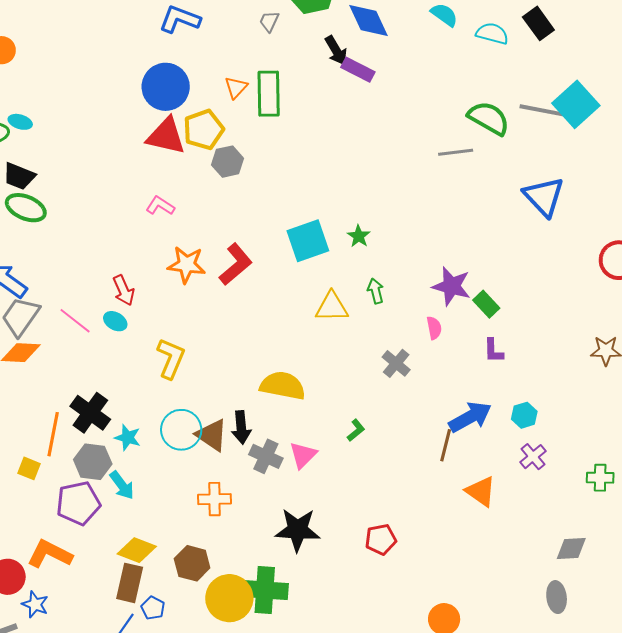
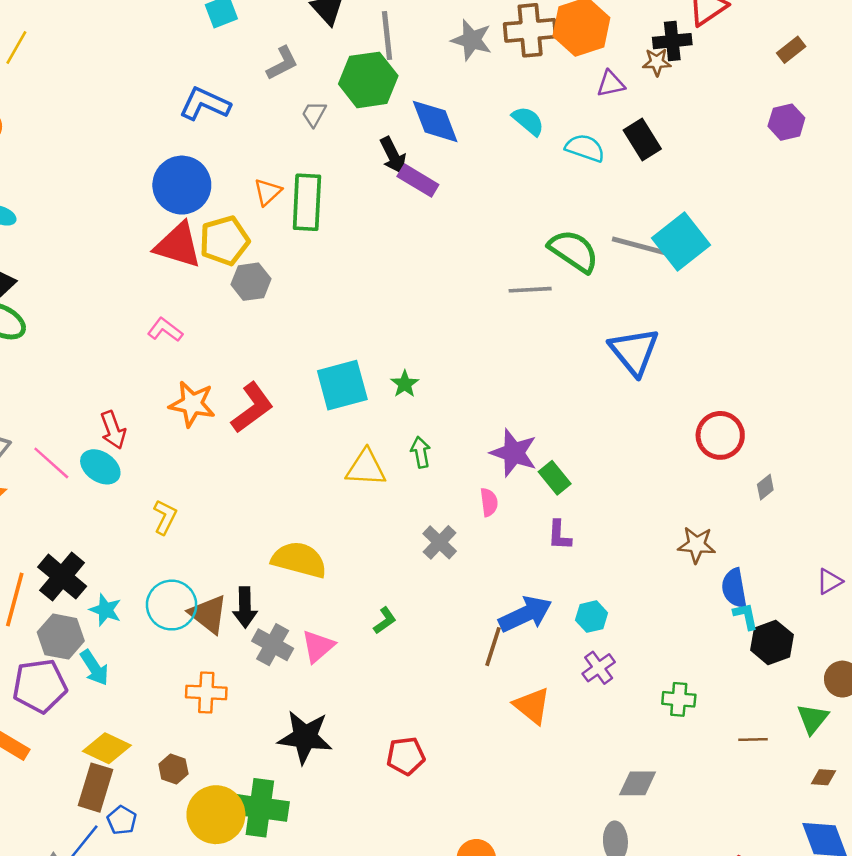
cyan ellipse: (115, 321) -> (100, 467), size x1.4
yellow L-shape: (171, 358) -> (165, 517), size x0.7
brown hexagon: (192, 563) -> (173, 769), size x0.7

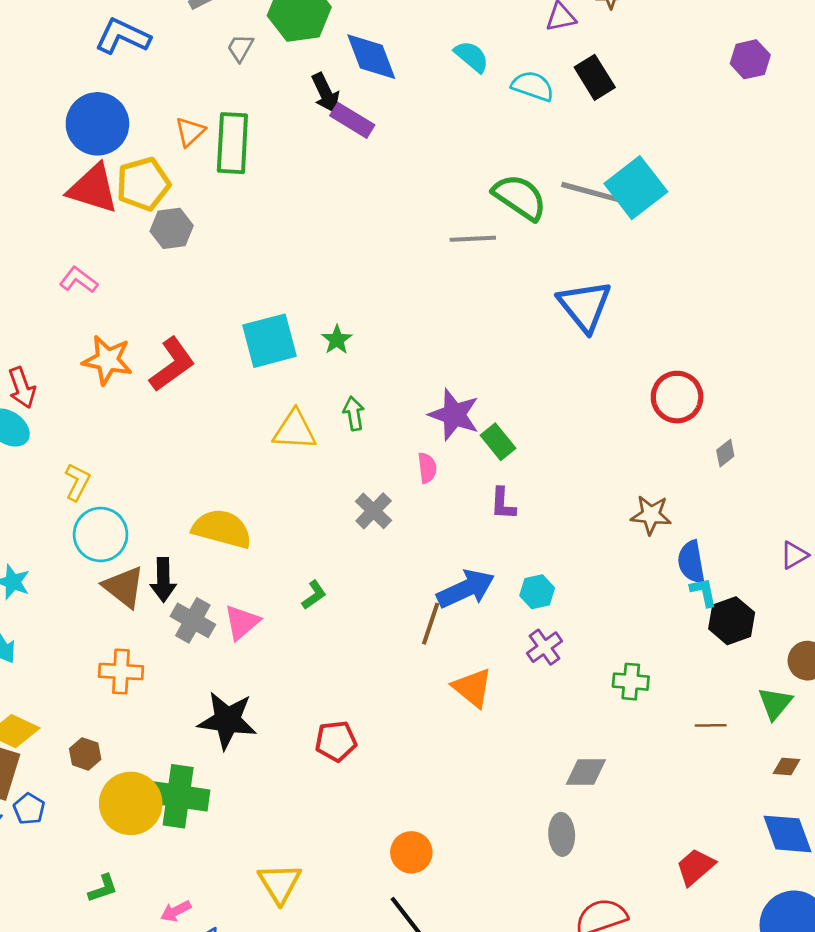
cyan circle: (172, 605) -> (101, 534), moved

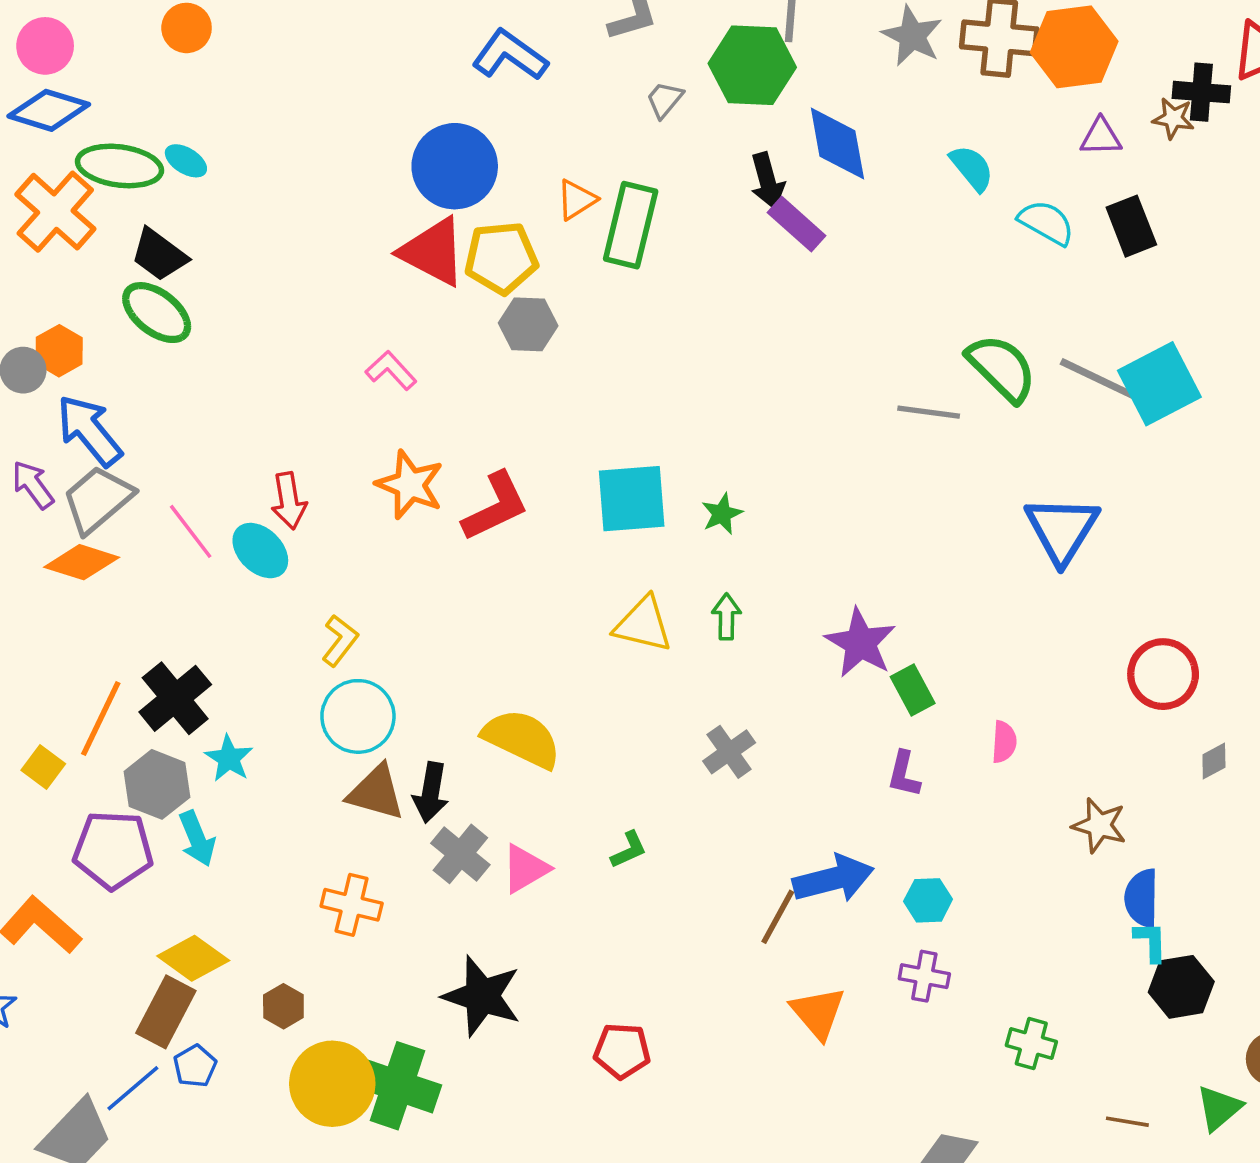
pink semicircle: (427, 468) -> (1004, 742), moved
brown triangle: (124, 587) -> (376, 792), turned -33
purple cross: (544, 647) -> (924, 976), turned 36

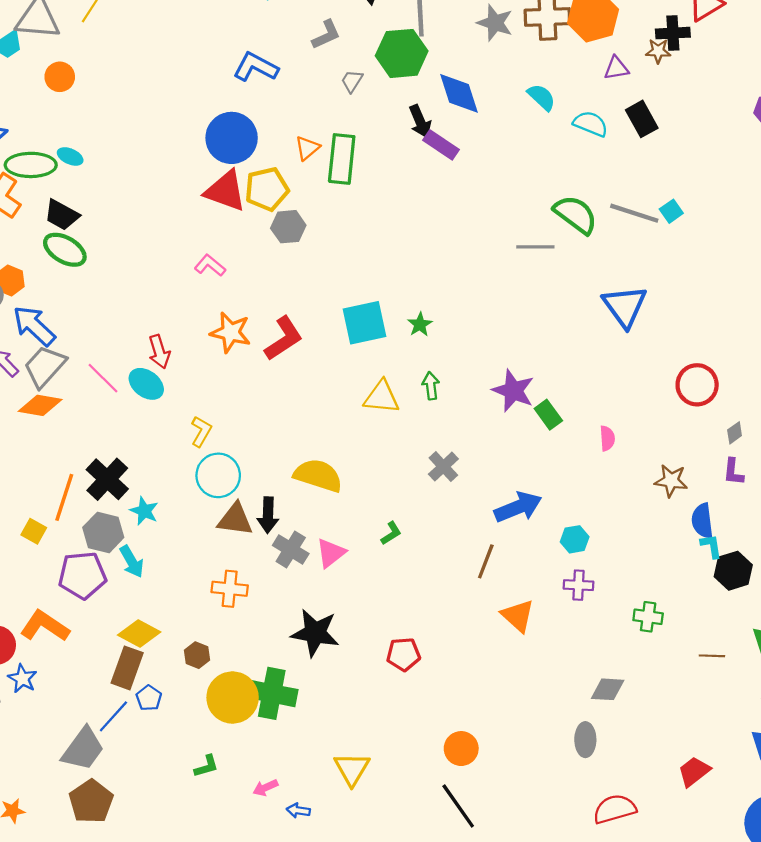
cyan square: (1159, 384) -> (671, 211), size x0.5
purple L-shape: (904, 774) -> (733, 472), moved
blue arrow: (833, 879) -> (518, 507), moved

